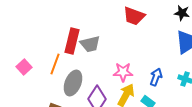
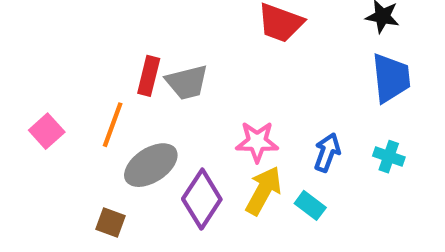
red rectangle: (72, 41) -> (149, 76), size x0.7
gray ellipse: (73, 83) -> (151, 165), turned 35

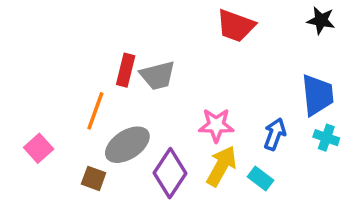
blue trapezoid: (391, 78) -> (317, 95), moved
pink square: (47, 131) -> (39, 148), moved
brown square: (110, 222) -> (94, 178), moved

